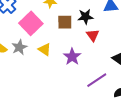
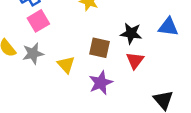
brown square: (65, 22) -> (99, 48), moved
pink square: (31, 23) -> (38, 21), moved, size x0.7

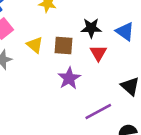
blue triangle: (168, 27) -> (125, 31), moved, turned 36
yellow triangle: (66, 65) -> (35, 45), moved

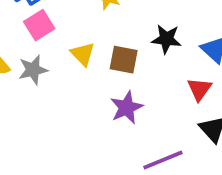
red triangle: (98, 53) -> (199, 89), moved

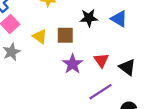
red triangle: (199, 89) -> (101, 60), moved

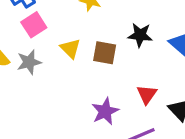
purple star: (72, 64) -> (105, 111), moved

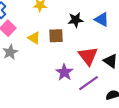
red triangle: (147, 94) -> (88, 56), size x1.5

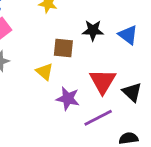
yellow triangle: (34, 38) -> (45, 72), moved
purple star: (64, 72) -> (68, 99), turned -30

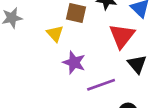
red triangle: (103, 81) -> (122, 36), moved

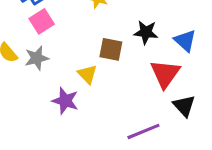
purple star: (74, 62) -> (65, 101), moved

